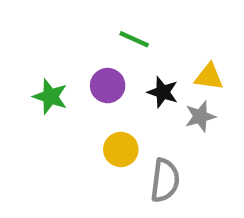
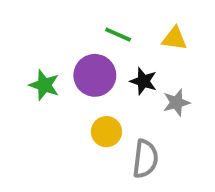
yellow triangle: (209, 77) -> (174, 38), moved
purple circle: (108, 86) -> (95, 75), size x1.4

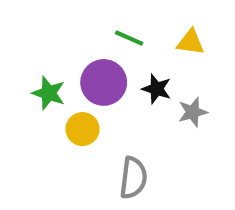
yellow circle: (106, 132) -> (82, 129), moved
gray semicircle: (145, 159) -> (133, 178), moved

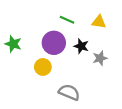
green star: (49, 93) -> (13, 44), moved
gray semicircle: (133, 178) -> (69, 92), turned -75

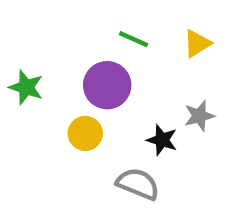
yellow triangle: (99, 22) -> (197, 44), turned -40
black star: (81, 46) -> (162, 140), moved

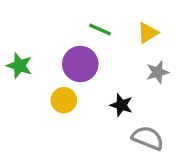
gray star: (199, 116) -> (158, 72), moved
gray semicircle: (138, 184) -> (148, 138), moved

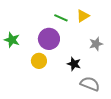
yellow triangle: (148, 33) -> (83, 16), moved

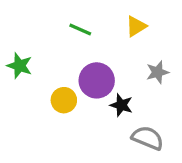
green line: (61, 18) -> (80, 30), moved
purple circle: (49, 39) -> (97, 80), moved

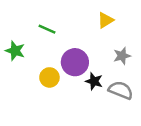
green line: (80, 30) -> (47, 29), moved
gray semicircle: (148, 138) -> (121, 90), moved

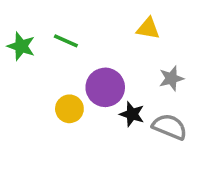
yellow triangle: (105, 20) -> (148, 28), turned 42
green star: (15, 51) -> (21, 46), moved

